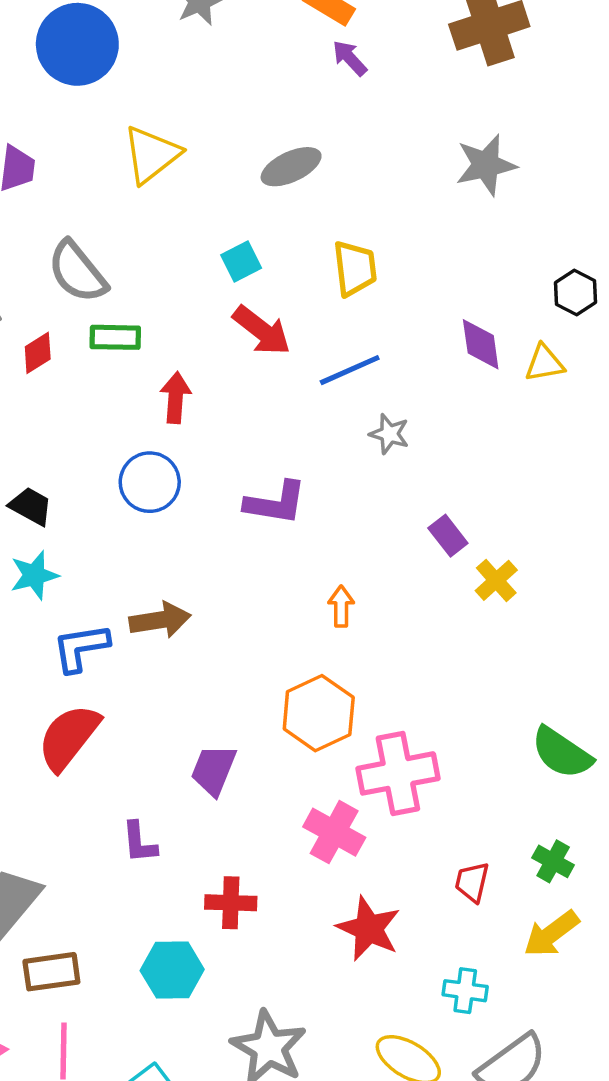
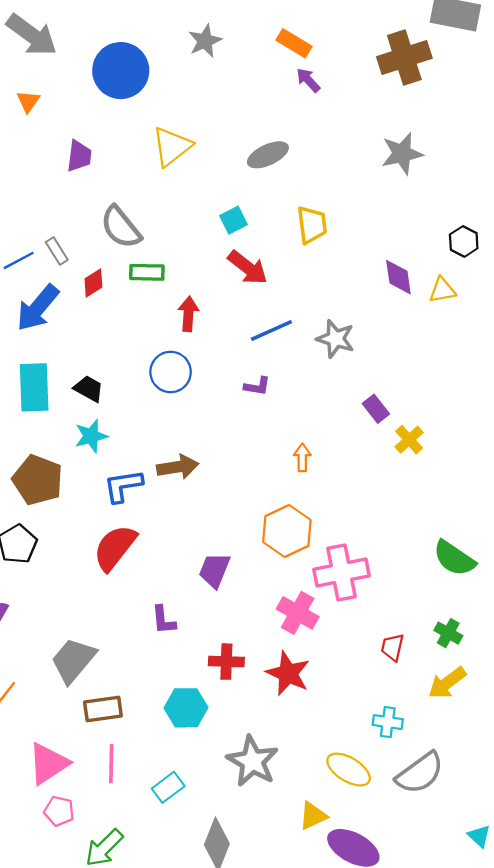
blue line: (350, 370) -> (271, 330), moved
gray star: (389, 434) -> (336, 339), size x1.4
purple L-shape: (276, 503) -> (257, 386), size x0.6
red star: (369, 929) -> (288, 673), moved

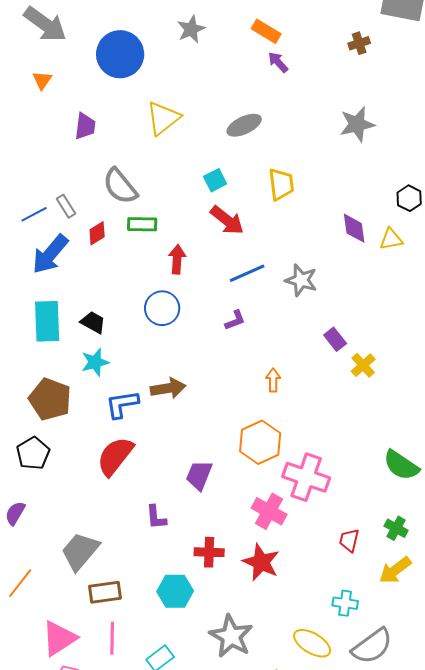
brown cross: (404, 58) -> (359, 43), size x0.5
purple L-shape: (257, 386) -> (235, 320), turned -30
pink cross: (341, 573) -> (306, 477), turned 30

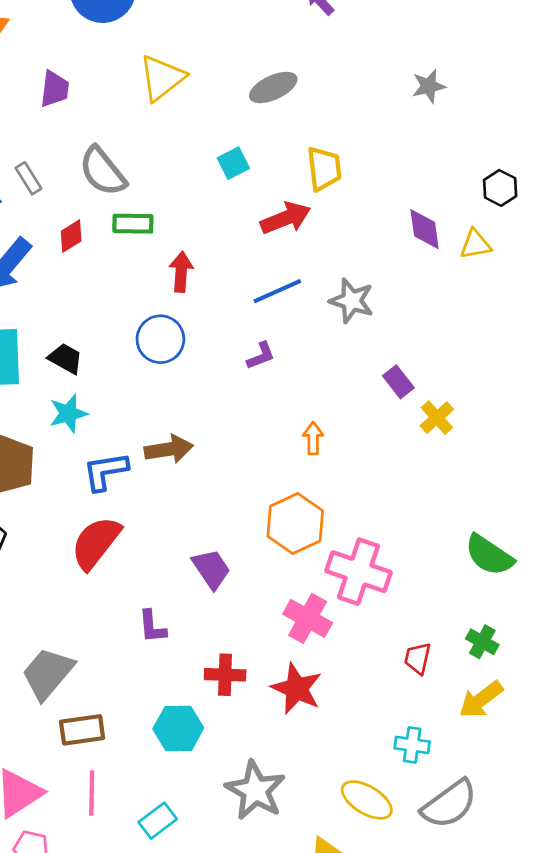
gray star: (357, 124) -> (429, 86), size x0.7
gray rectangle: (66, 206) -> (28, 178), moved
red arrow: (227, 220) -> (286, 218), moved, turned -60
purple trapezoid: (199, 475) -> (211, 569), turned 124

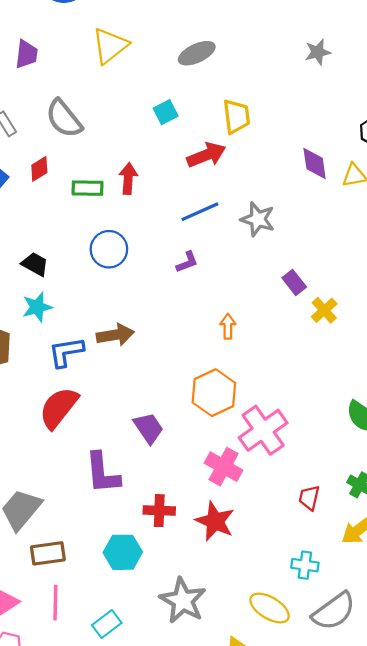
green rectangle: (133, 224) -> (87, 188), moved
red arrow: (181, 272) -> (128, 179), moved
pink cross: (359, 572) -> (263, 430), turned 36
purple L-shape: (152, 627) -> (102, 473), size x1.6

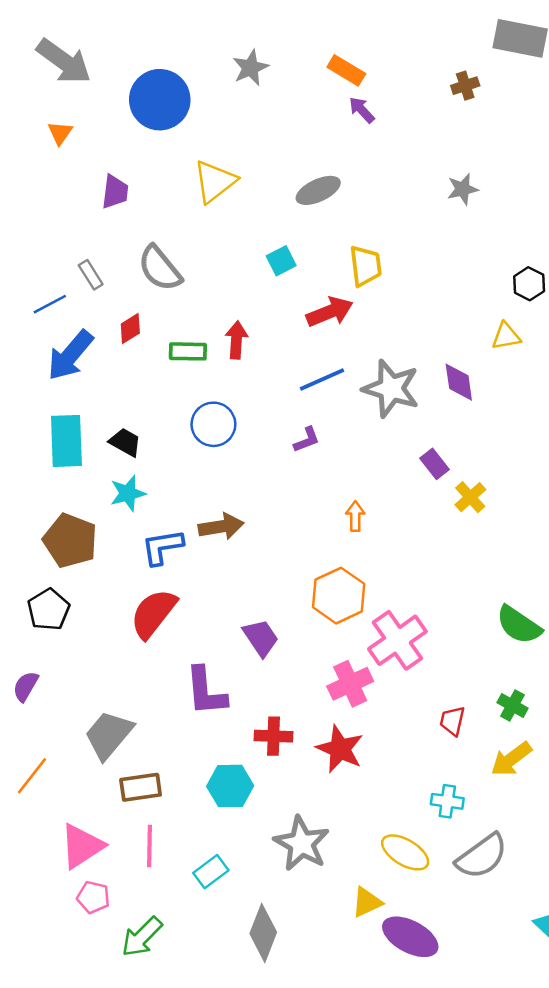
purple diamond: (315, 164) -> (459, 382), moved
gray star: (258, 219) -> (391, 389), size x1.4
pink cross: (224, 467) -> (350, 684), turned 36

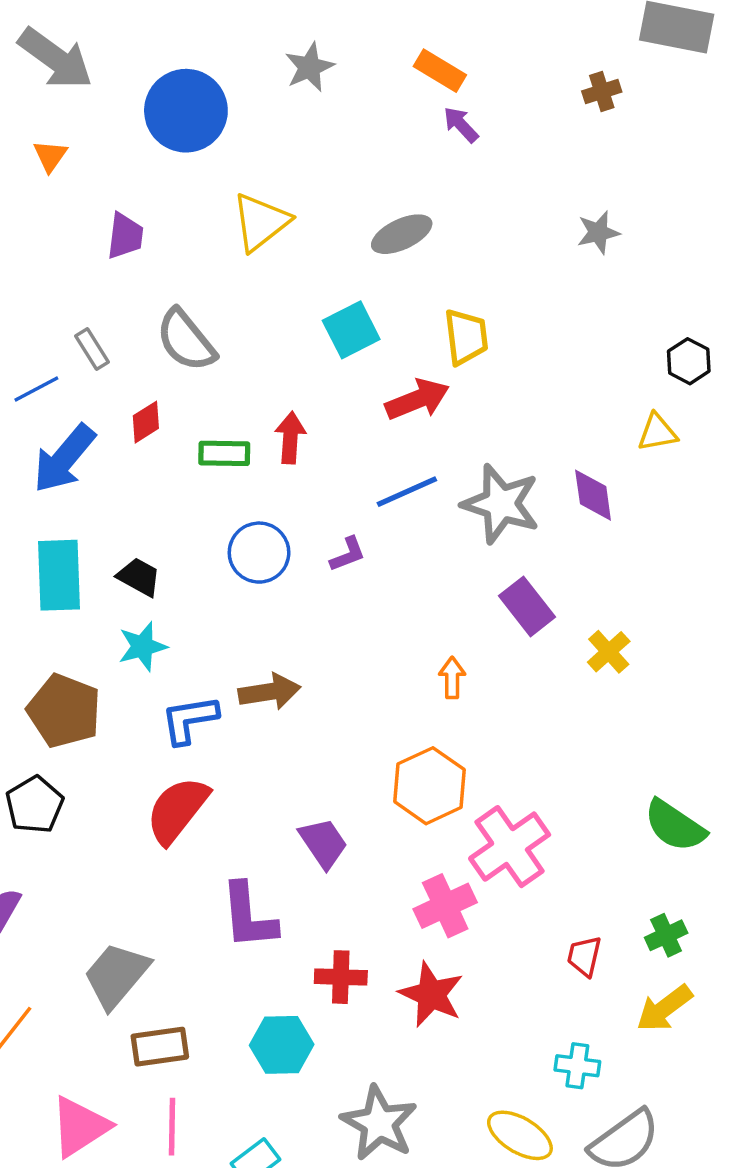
cyan square: (281, 261) -> (351, 330), size x1.4
purple L-shape: (307, 440) -> (348, 554), moved
purple rectangle: (435, 464) -> (527, 606), moved, size x1.4
green cross: (512, 705) -> (666, 935), turned 36

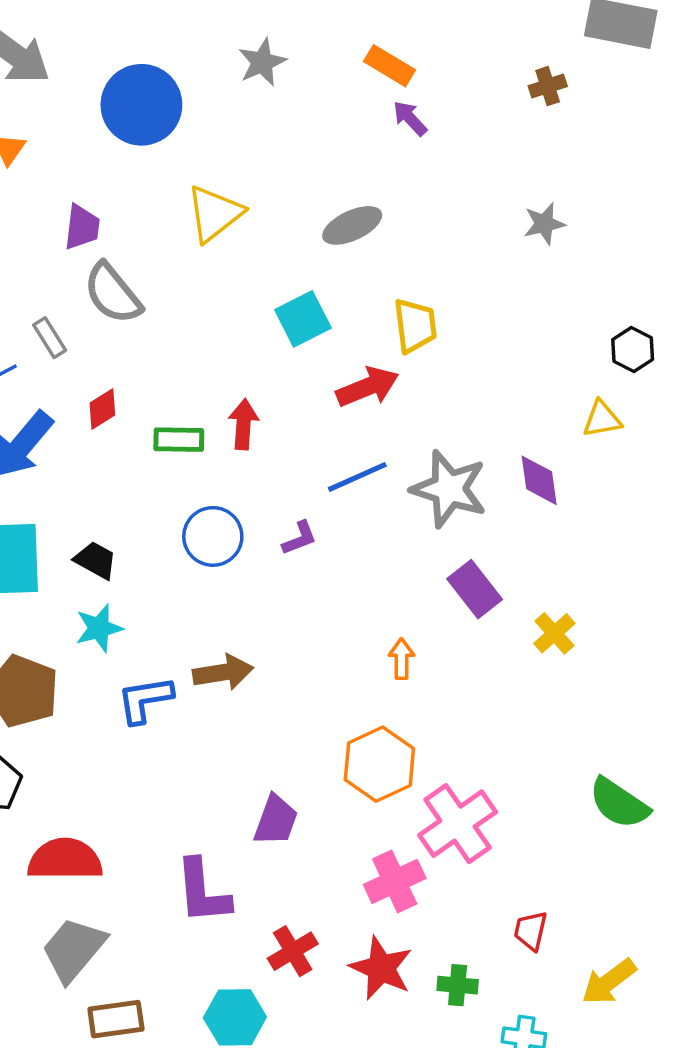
gray semicircle: (186, 340) -> (113, 293), moved
red semicircle: (177, 810) -> (65, 859), moved, turned 52
purple trapezoid: (323, 843) -> (276, 820), turned 54
green cross: (666, 935) -> (458, 985), moved, turned 30
red cross: (341, 977) -> (293, 951), turned -33

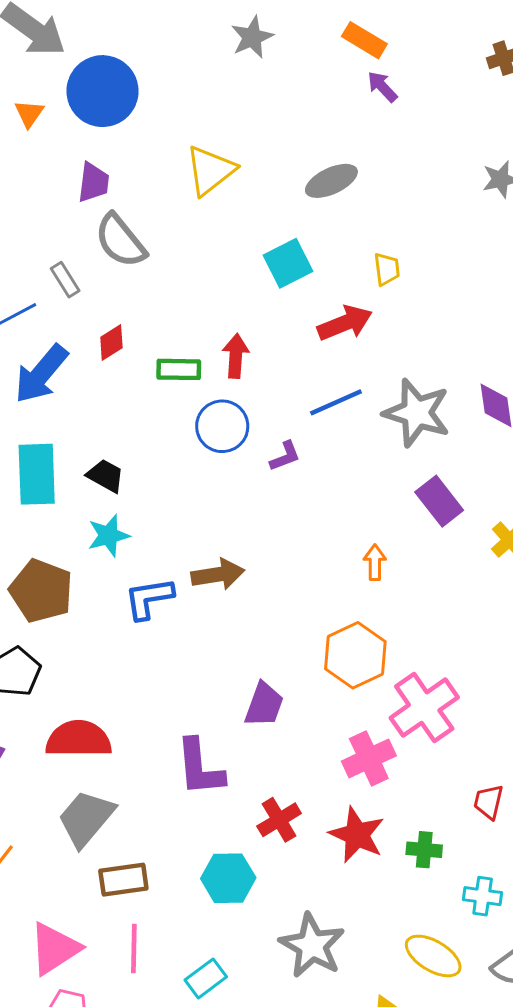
blue circle: (141, 105) -> (103, 91), moved
yellow trapezoid: (415, 326) -> (387, 269), size x0.7
blue circle: (213, 536) -> (222, 426), moved

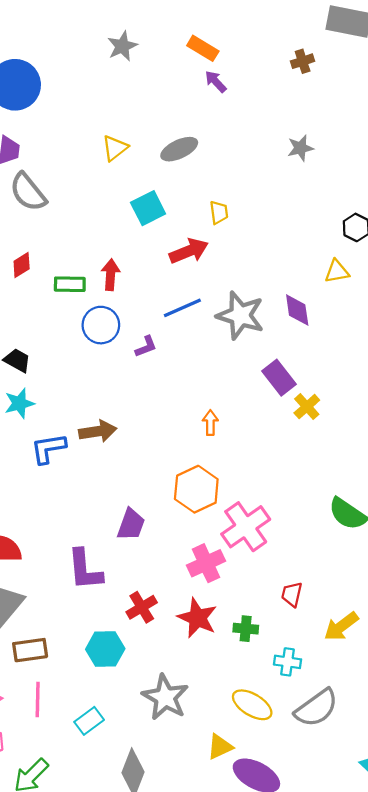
yellow triangle: (210, 170) -> (115, 148), moved, size x0.7
purple rectangle: (439, 501) -> (279, 378), moved

